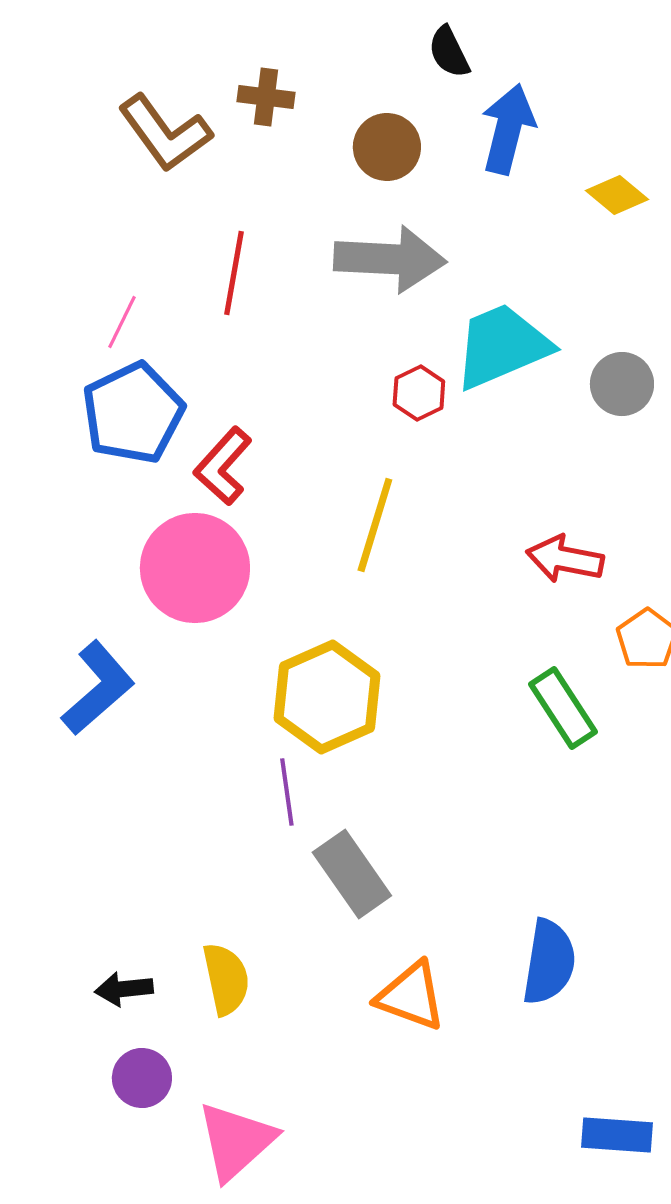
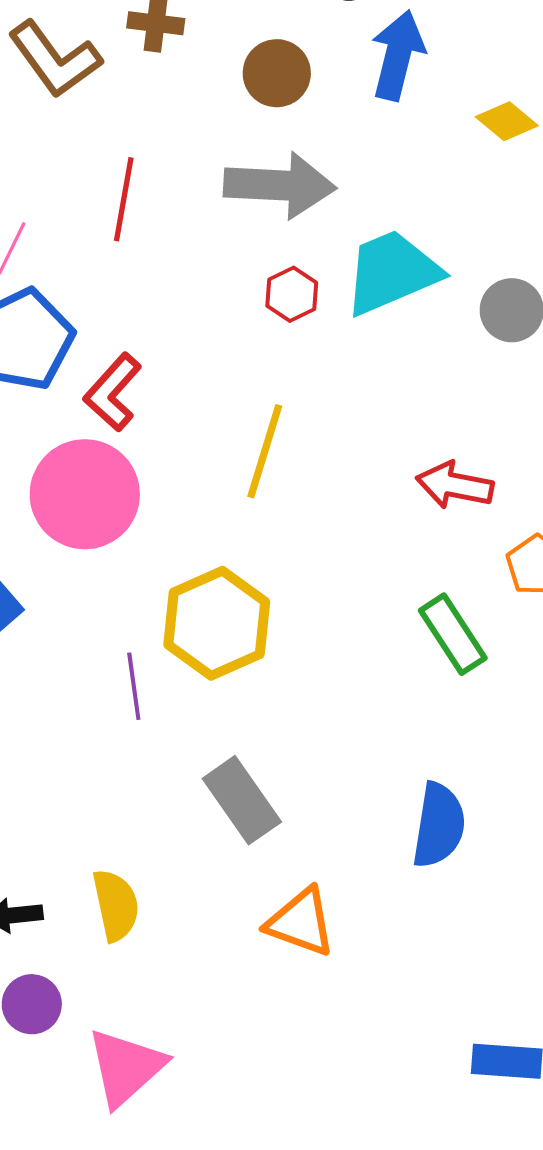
red hexagon: (419, 393) -> (292, 294), moved
purple line: (287, 792) -> (134, 686), moved
blue semicircle: (549, 962) -> (439, 825), moved

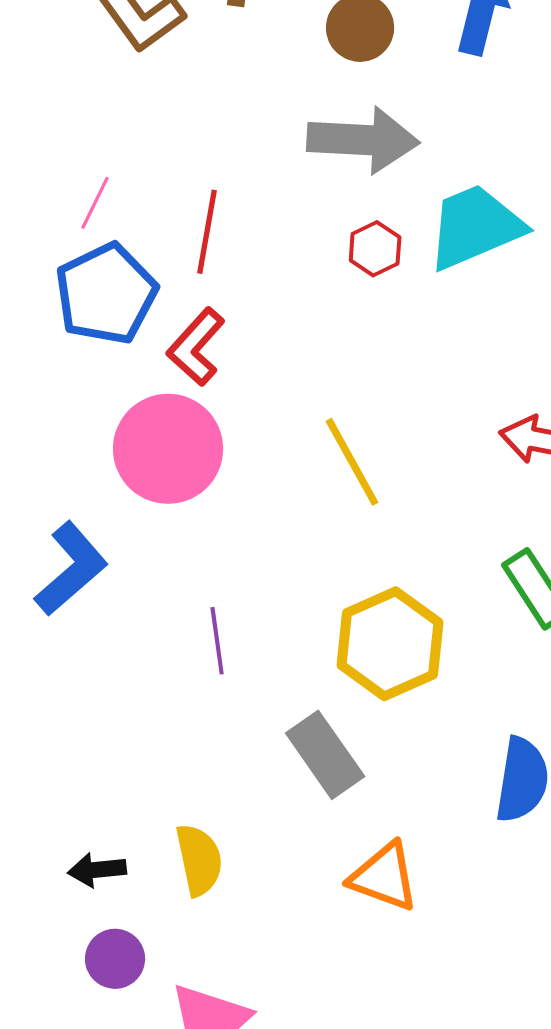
red line: (124, 199) -> (207, 232), moved
yellow line: (265, 451) -> (352, 462), moved, turned -46
yellow hexagon: (217, 623) -> (390, 644), moved

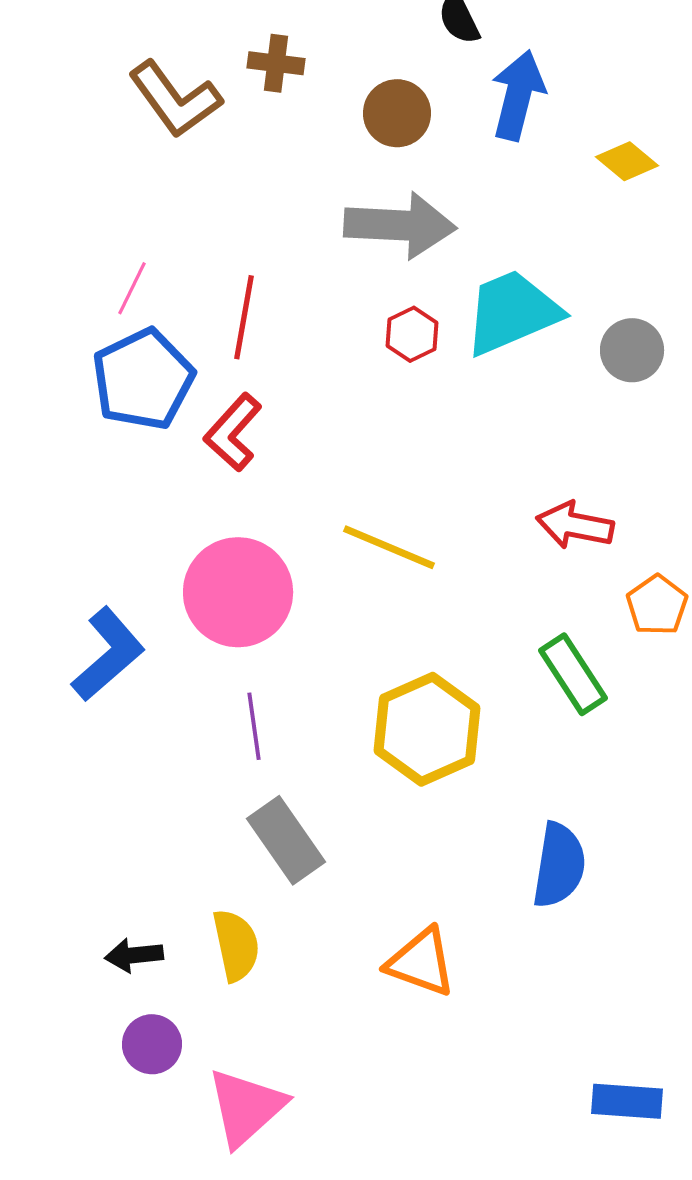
pink circle: (168, 449) -> (238, 592), moved
yellow line: (352, 462) -> (389, 547), turned -38
gray rectangle: (325, 755) -> (286, 840), moved

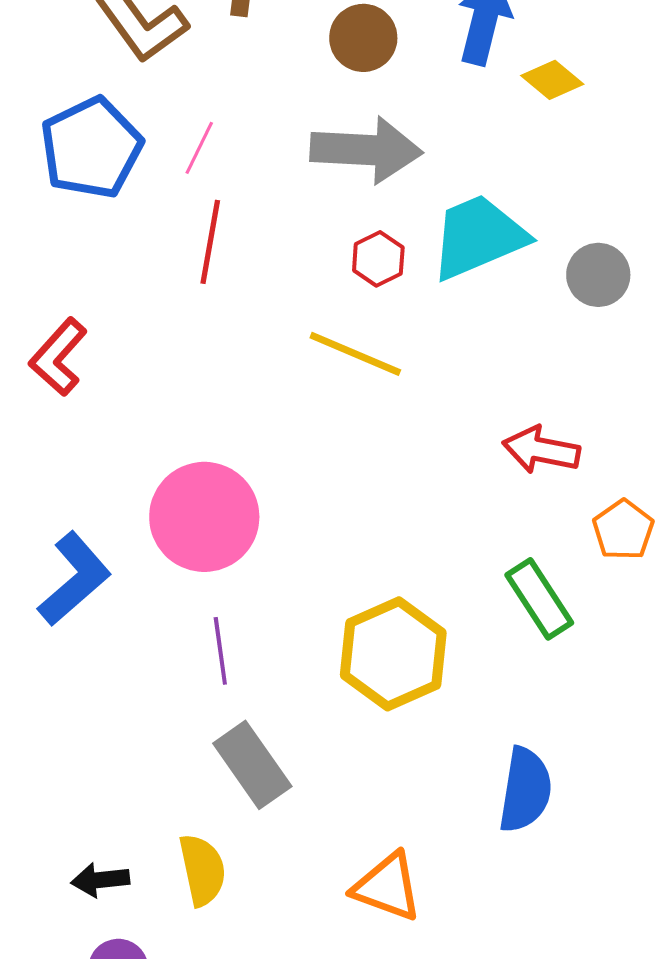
yellow diamond: (627, 161) -> (552, 80), moved
pink line: (132, 288) -> (199, 148), moved
blue pentagon: (143, 379) -> (91, 148), moved
red L-shape: (233, 432) -> (58, 357), moved
yellow line: (389, 547) -> (355, 354), moved

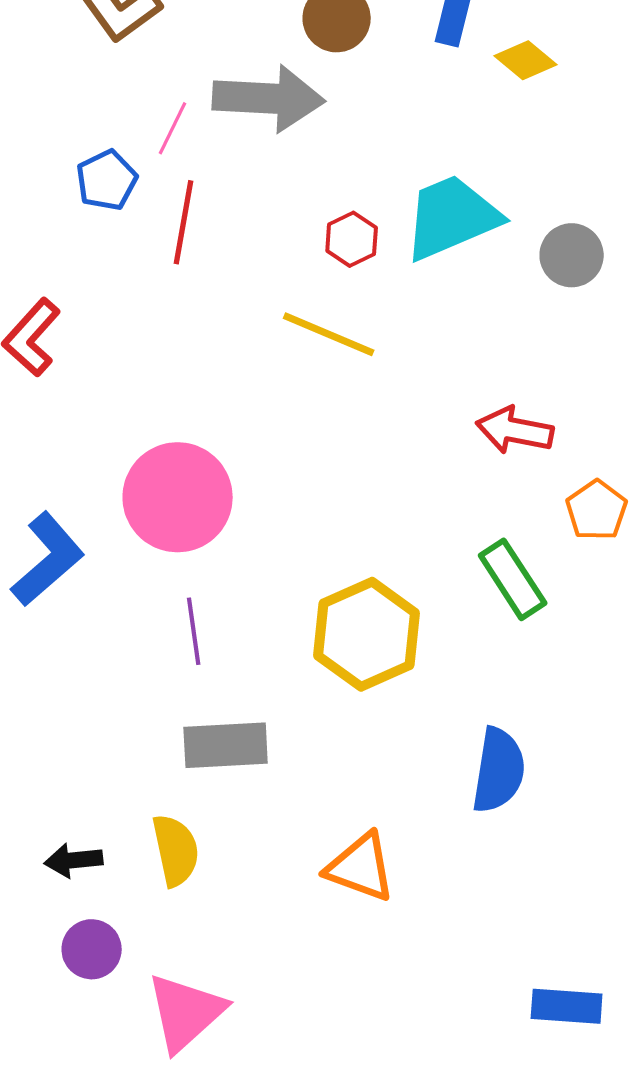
blue pentagon: (91, 148) -> (107, 180), moved, size x0.6
gray arrow: (366, 150) -> (269, 98), moved
gray rectangle: (252, 765) -> (226, 745), turned -58

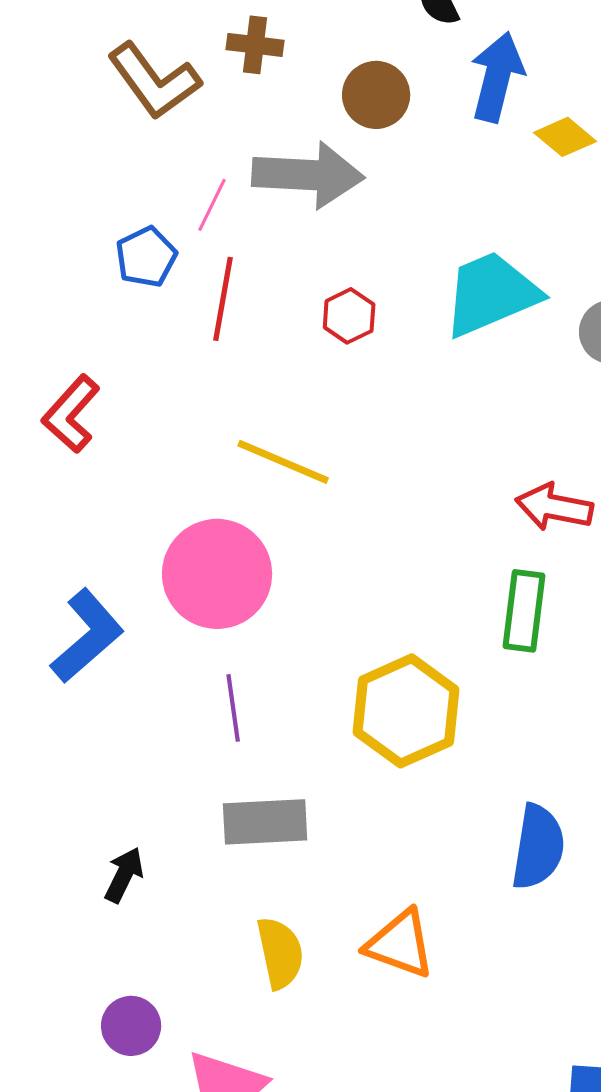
red hexagon: (352, 239) -> (349, 316), moved
yellow line: (329, 334) -> (283, 462), moved
green rectangle: (513, 579) -> (524, 611), moved, turned 40
yellow semicircle: (176, 850) -> (280, 953), moved
black arrow: (74, 860) -> (124, 875), moved, turned 122

